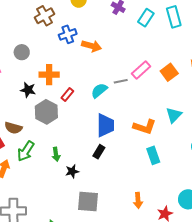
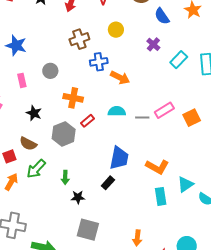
black star: (28, 90) -> (34, 113), moved
cyan semicircle: (99, 91) -> (117, 111), moved, turned 30
cyan triangle: (174, 115) -> (185, 184), moved

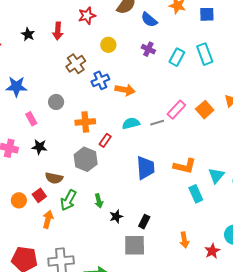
black star: (34, 113) -> (39, 147), moved
black rectangle: (108, 183) -> (144, 222), moved

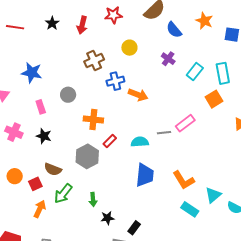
orange square: (205, 110) -> (214, 99), moved
cyan semicircle: (131, 123) -> (140, 142), moved
orange L-shape: (185, 166) -> (184, 180), turned 35
cyan rectangle: (196, 194) -> (190, 209), turned -42
orange circle: (19, 200) -> (15, 176), moved

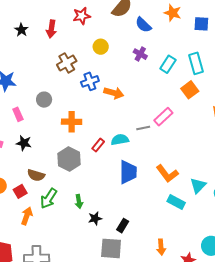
red rectangle: (110, 141) -> (98, 145), moved

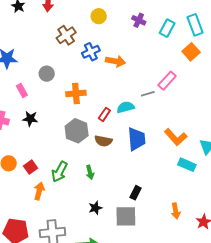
brown semicircle: (36, 175) -> (103, 141), moved
black star: (95, 218) -> (95, 208), moved

